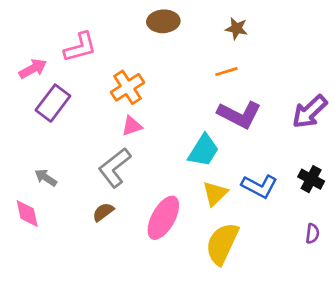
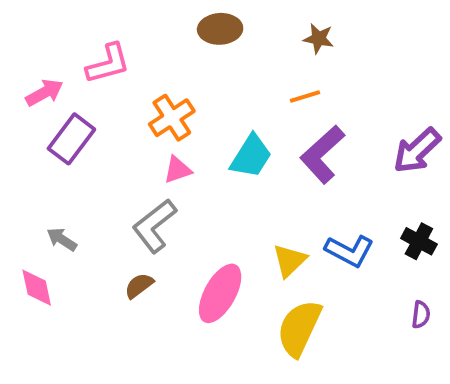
purple L-shape: (239, 115) -> (322, 154), turned 111
cyan trapezoid: (203, 150) -> (251, 156), moved

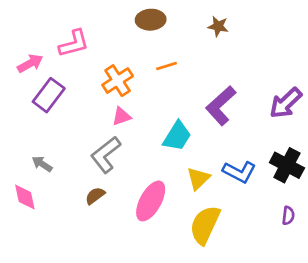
orange line: (305, 96) -> (167, 66), moved
cyan trapezoid: (251, 156) -> (177, 136), moved
black cross: (419, 241) -> (287, 165), size x1.4

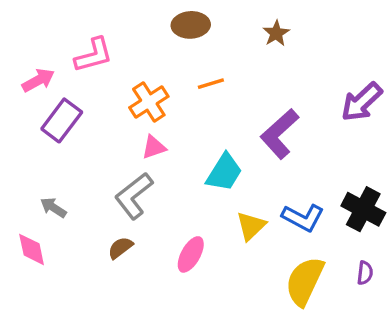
brown star: (218, 26) -> (276, 33), turned 30
purple arrow: (286, 103) -> (362, 102), moved
pink ellipse: (151, 201) -> (191, 254), size x0.7
yellow semicircle: (205, 225) -> (305, 281), moved

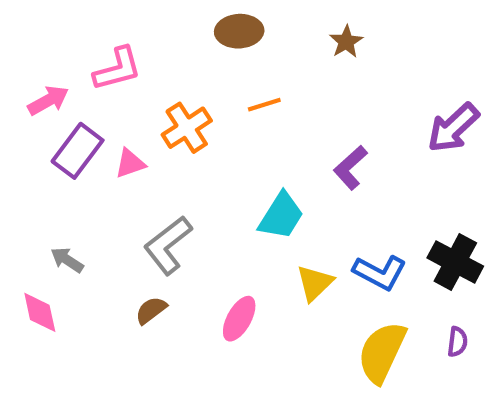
purple L-shape: (280, 134) -> (350, 168), size x0.7
pink triangle: (154, 147) -> (130, 163), moved

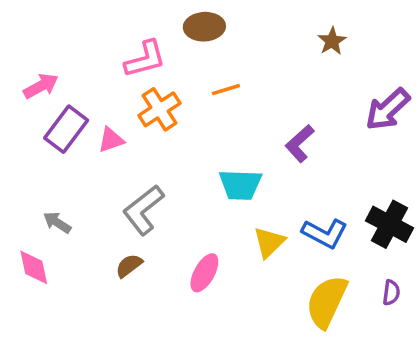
brown star: (346, 42) -> (332, 41), moved
pink L-shape: (117, 69) -> (145, 59), moved
cyan trapezoid: (281, 216) -> (240, 185), turned 60

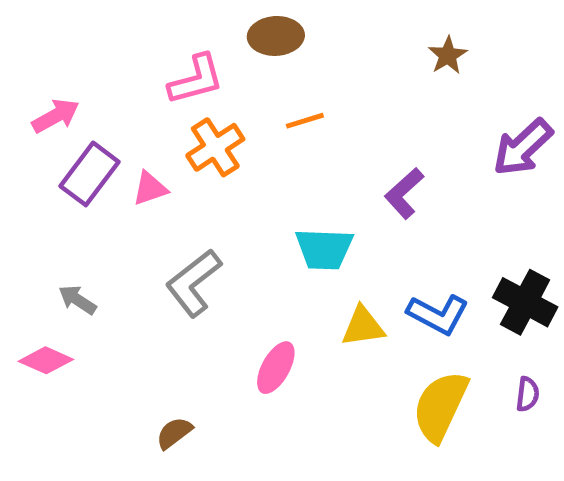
yellow triangle: (269, 242) -> (363, 326), turned 36
brown semicircle: (129, 266) -> (174, 433), moved
pink diamond: (34, 267) -> (46, 360), turned -54

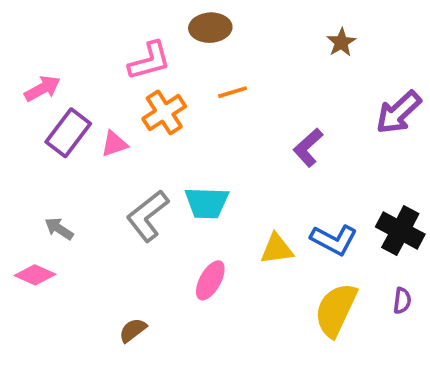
cyan trapezoid: (324, 249) -> (207, 203), moved

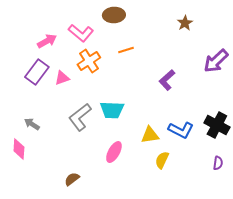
pink L-shape: (149, 61) -> (81, 33), turned 55
pink arrow: (42, 88) -> (47, 41), moved
pink diamond: (35, 275) -> (19, 149), turned 70
yellow semicircle: (336, 310) -> (162, 160), moved, size x0.6

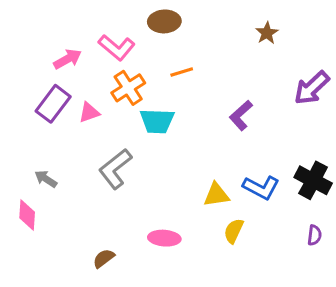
cyan trapezoid: (112, 110) -> (157, 121), moved
pink ellipse: (114, 152) -> (164, 238), moved, turned 65

